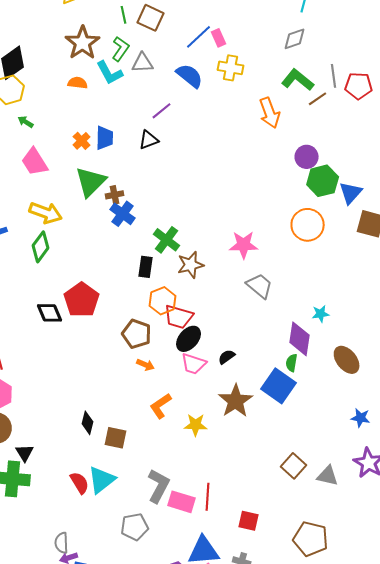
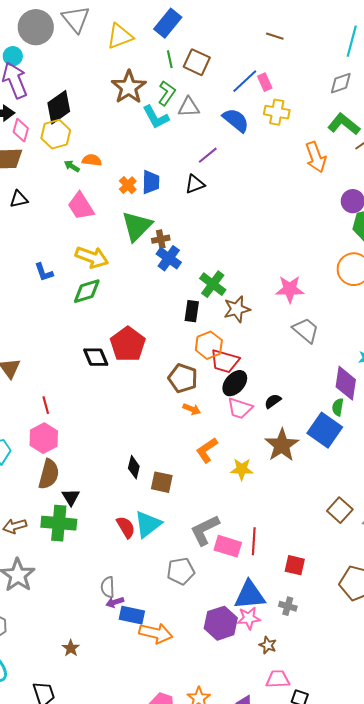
orange semicircle: (78, 83) -> (92, 160), moved
green diamond: (41, 247) -> (87, 291), turned 36
gray L-shape: (159, 486) -> (205, 530), turned -144

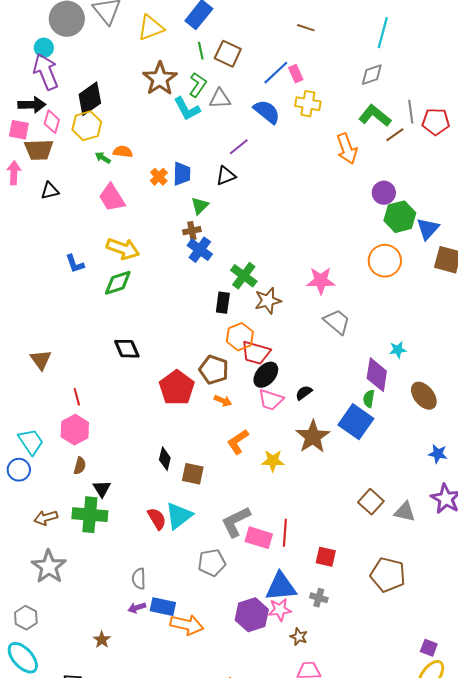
green triangle: (137, 226) -> (200, 206), moved, size x0.6
red pentagon: (128, 344) -> (177, 388), moved
brown semicircle: (49, 474) -> (80, 466), size x0.6
purple arrow: (115, 602) -> (137, 608), moved

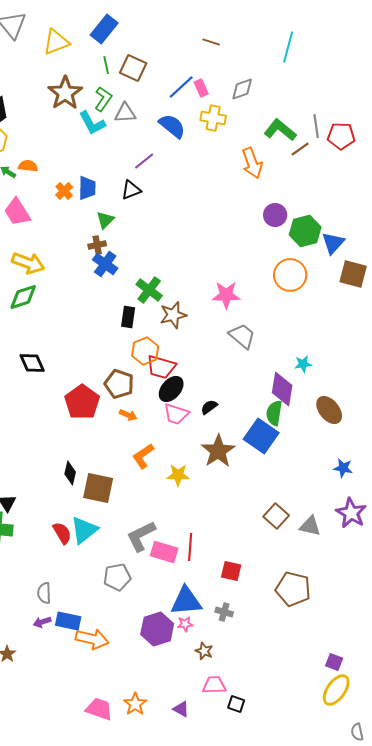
gray diamond: (372, 75) -> (242, 89), moved
purple circle: (384, 193) -> (275, 215), moved
green semicircle: (369, 399) -> (274, 413), size x1.4
brown square: (193, 474) -> (98, 488), size x1.4
pink star: (280, 610) -> (185, 624), size x0.7

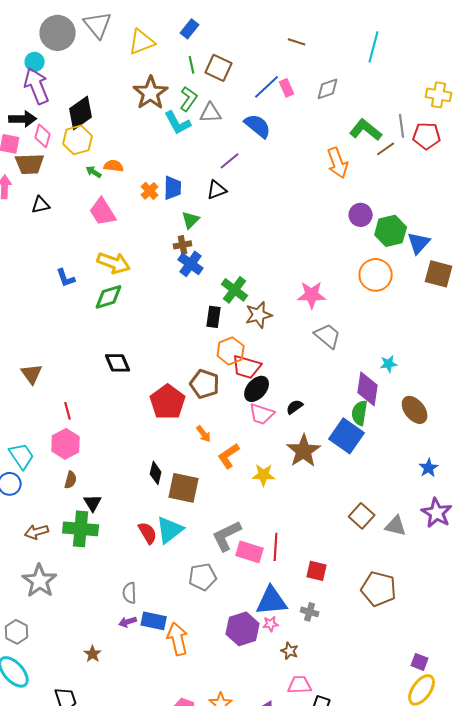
blue rectangle: (104, 29) -> (190, 29), size x0.7
yellow cross: (213, 118) -> (439, 95), moved
orange arrow: (128, 415) -> (204, 434), moved, turned 30
blue star: (343, 468) -> (429, 468), turned 30
orange arrow: (92, 639) -> (178, 639), turned -116

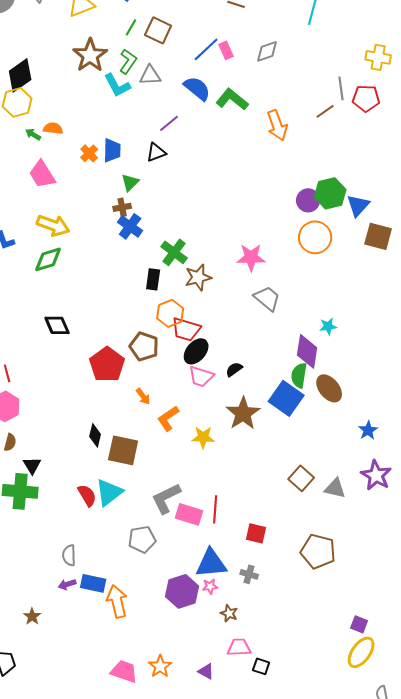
green line: (192, 65) -> (131, 27), turned 42
green L-shape: (366, 130) -> (232, 99), moved
purple circle: (361, 215) -> (308, 200), moved
brown ellipse: (415, 410) -> (329, 388), moved

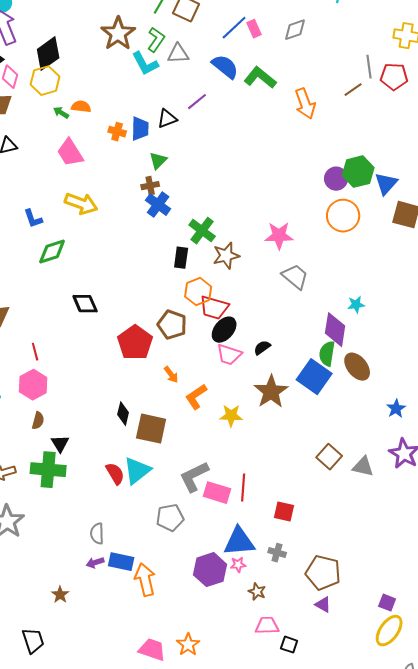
black triangle: (156, 152) -> (167, 119), moved
orange cross: (89, 153) -> (117, 132), turned -30
green diamond: (48, 259) -> (52, 252), moved
brown pentagon: (318, 551) -> (323, 573), moved
purple triangle: (206, 671) -> (323, 605), moved

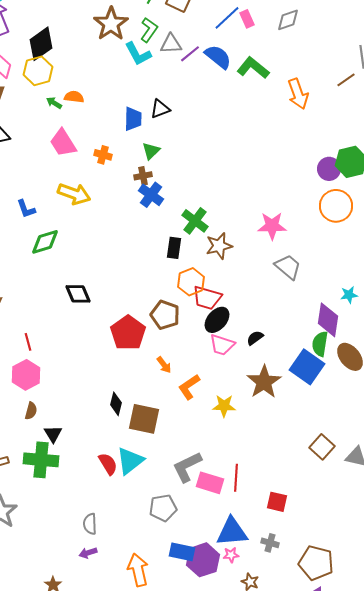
purple line: (197, 102) -> (190, 54), moved
orange cross: (117, 132) -> (103, 155), moved
blue rectangle: (121, 562) -> (182, 552), moved

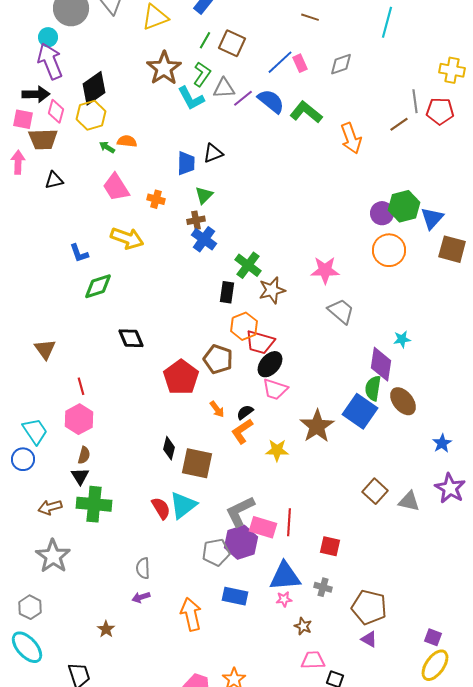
black semicircle: (255, 338) -> (245, 412), moved
black triangle: (53, 434) -> (80, 476), moved
purple hexagon: (203, 560) -> (241, 542), moved

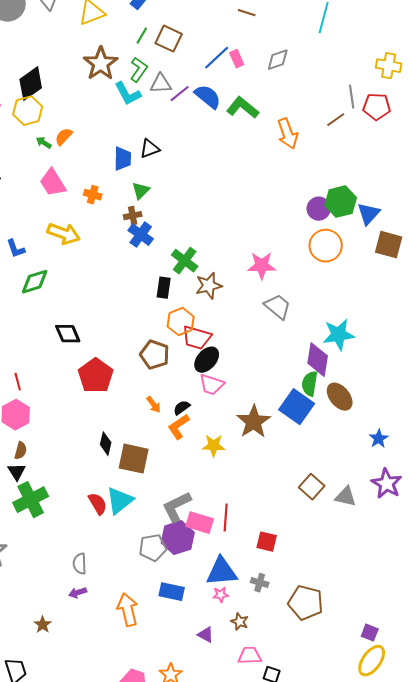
orange semicircle: (127, 141) -> (64, 137), turned -54
cyan star: (402, 339) -> (339, 335), size x1.8
red pentagon: (181, 377) -> (96, 376), moved
green cross: (94, 504) -> (31, 500), turned -32
purple triangle: (369, 639) -> (206, 635), moved

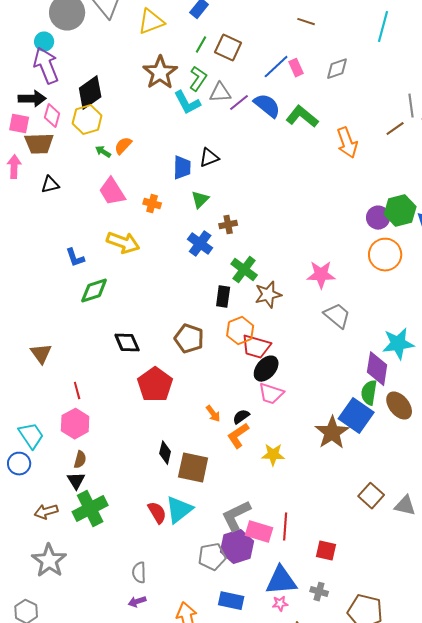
brown cross: (133, 216) -> (228, 225), moved
brown pentagon: (155, 355) -> (189, 339), moved
brown star: (254, 422) -> (332, 433), moved

